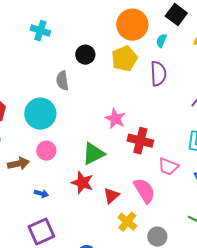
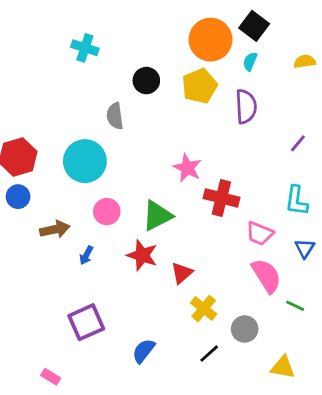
black square: (176, 15) -> (254, 26), moved
pink circle: (46, 151) -> (107, 212), moved
pink semicircle: (144, 191) -> (266, 276), moved
blue arrow: (41, 194) -> (86, 255), moved, turned 104

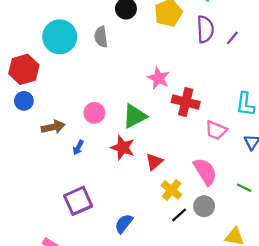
purple line: (298, 143) -> (232, 38), moved
cyan circle: (85, 161) -> (60, 37), moved
pink semicircle: (266, 276) -> (205, 171), moved
black line: (209, 354) -> (179, 215), moved

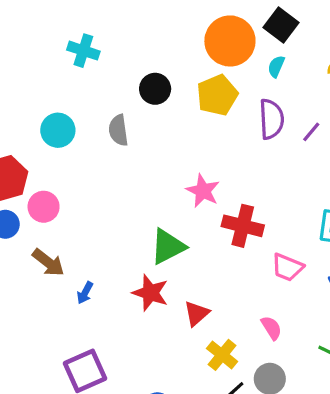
cyan circle: (60, 37) -> (58, 130), size x0.7
pink circle: (94, 113) -> (44, 207), moved
brown arrow: (53, 127) -> (48, 262), turned 50
pink semicircle: (205, 171) -> (271, 328), size x0.6

